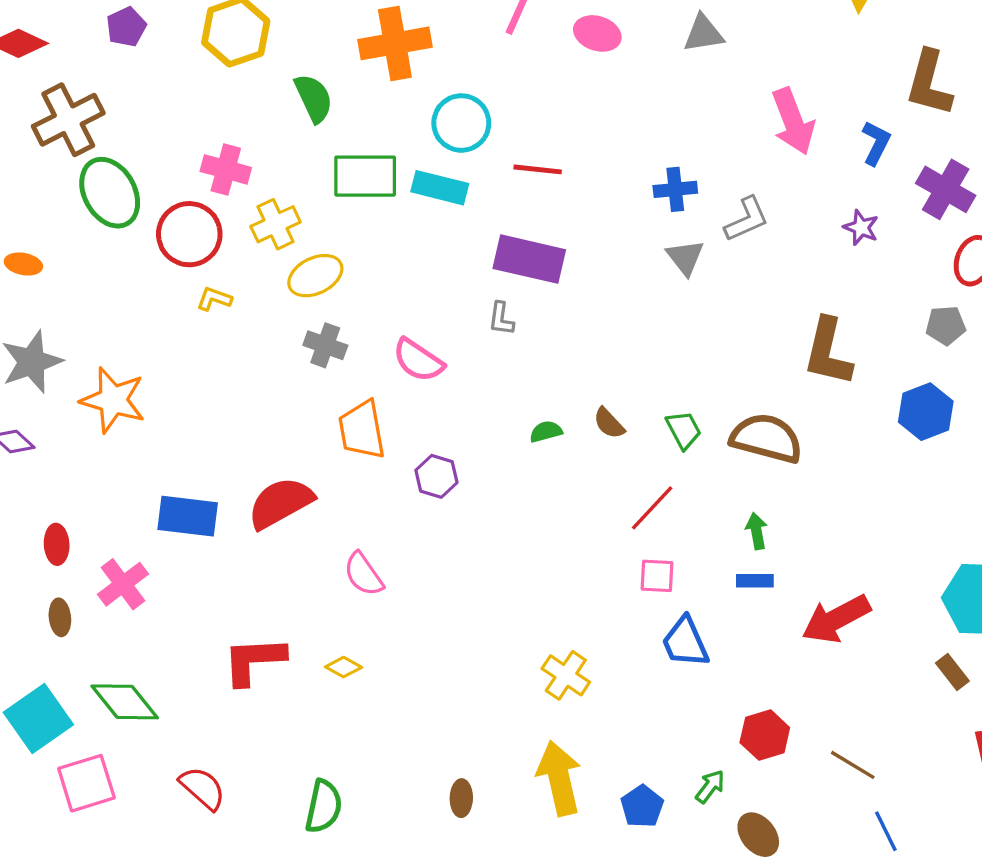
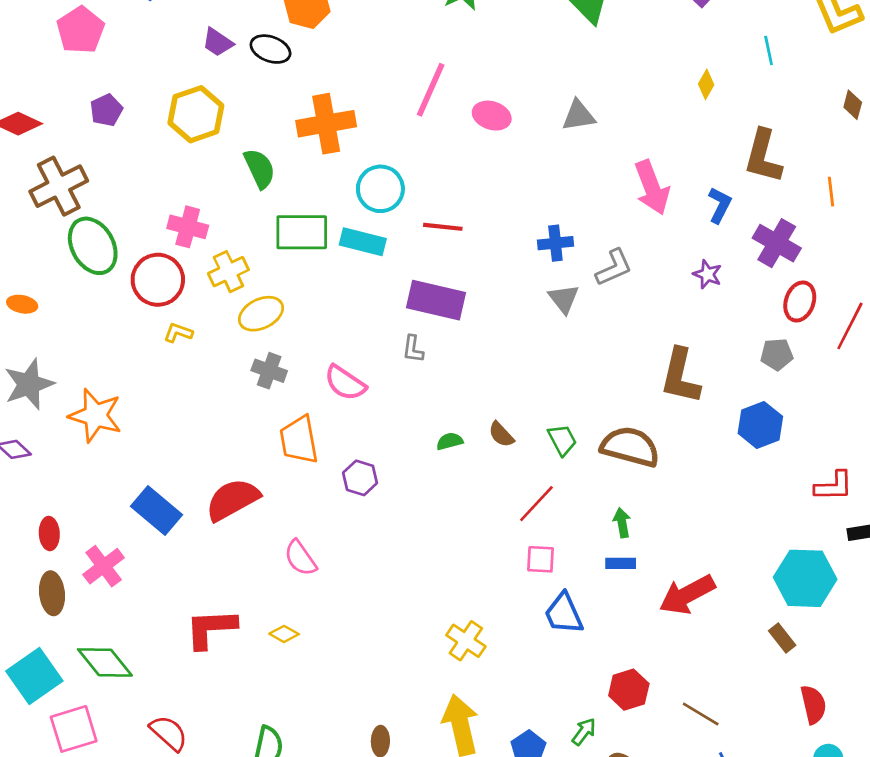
blue rectangle: (188, 516) -> (156, 510), turned 33
brown ellipse: (60, 617) -> (52, 593), size x1.4

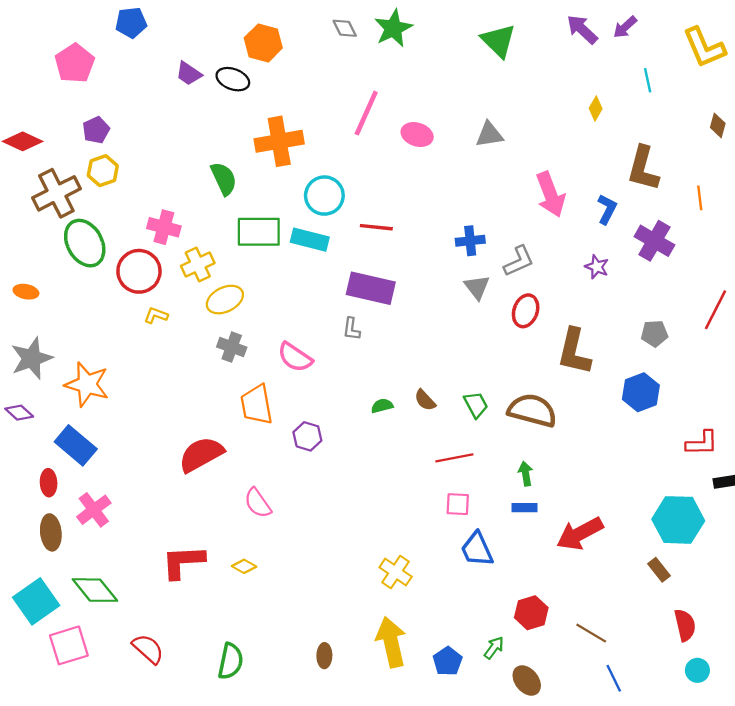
yellow hexagon: (196, 114) -> (103, 171), moved, size x0.7
red ellipse: (800, 301) -> (526, 311), moved
red line: (536, 504) -> (454, 458), turned 36
blue rectangle: (156, 510) -> (76, 445), moved

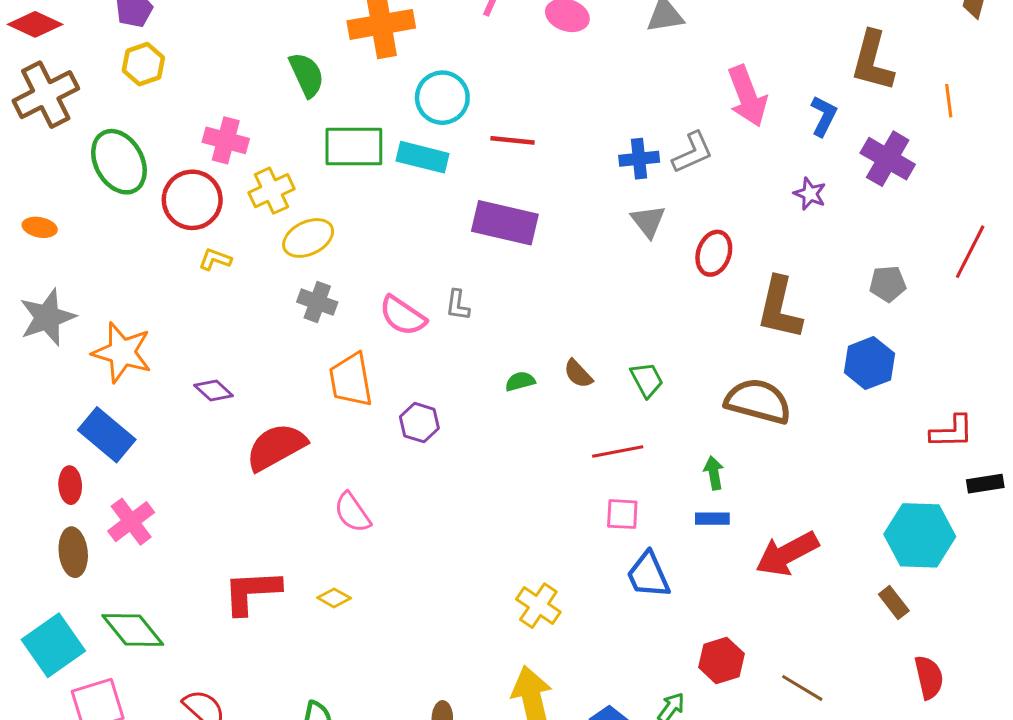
brown cross: (56, 193) -> (46, 95), moved
gray L-shape: (519, 261) -> (692, 153), moved
gray L-shape: (352, 329) -> (458, 305), moved
brown semicircle: (532, 410) -> (758, 401), moved
purple diamond: (19, 413) -> (214, 391), moved

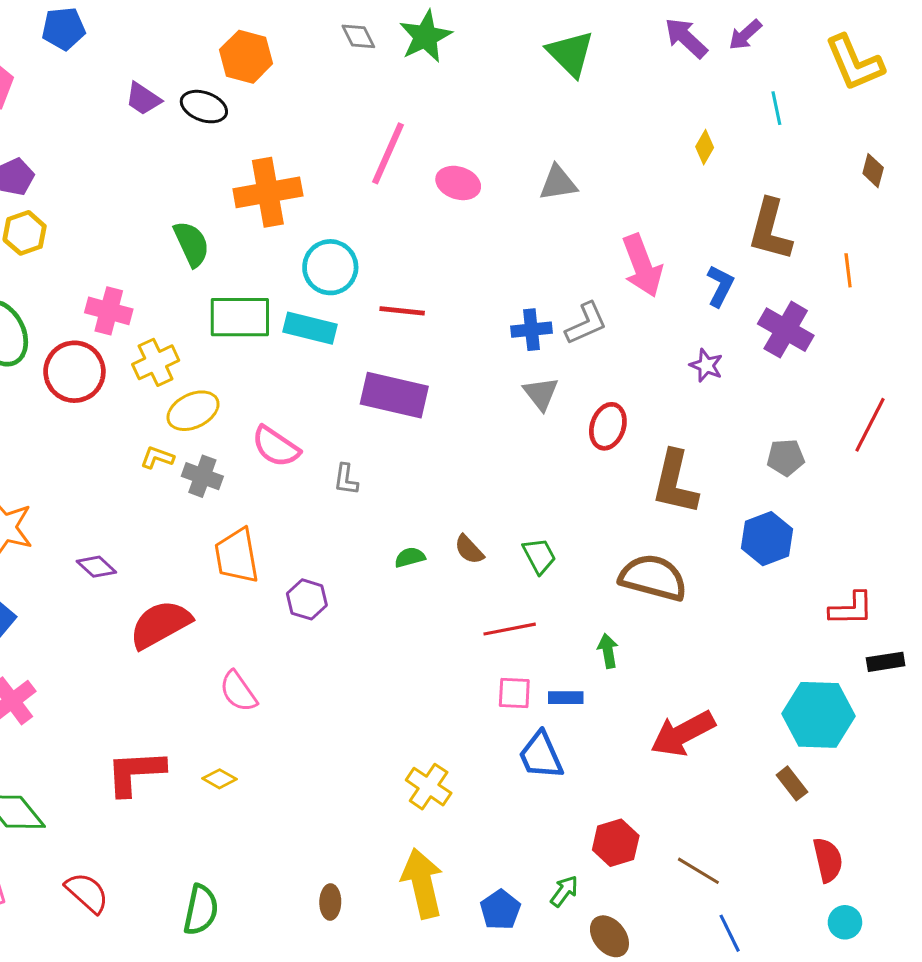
yellow L-shape: (215, 259) -> (157, 457), moved
pink semicircle: (403, 316) -> (276, 447), moved
blue rectangle: (712, 519) -> (566, 698), moved

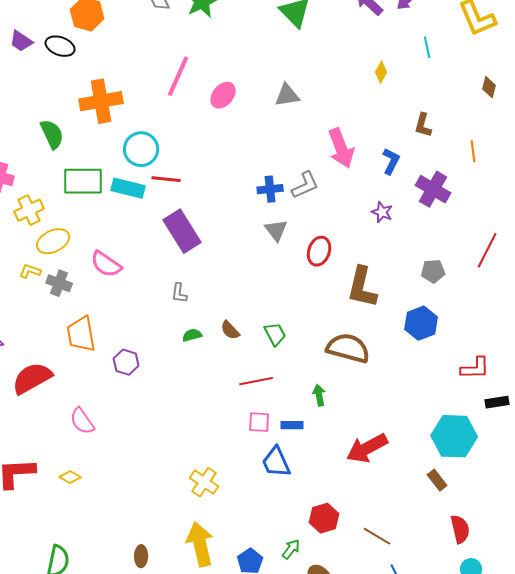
pink ellipse: (458, 183) -> (223, 95), turned -68
brown L-shape: (770, 230) -> (423, 125), size x0.6
red line: (402, 311) -> (166, 179), moved
purple rectangle: (394, 395) -> (182, 231), turned 45
gray L-shape: (346, 479) -> (179, 293), moved

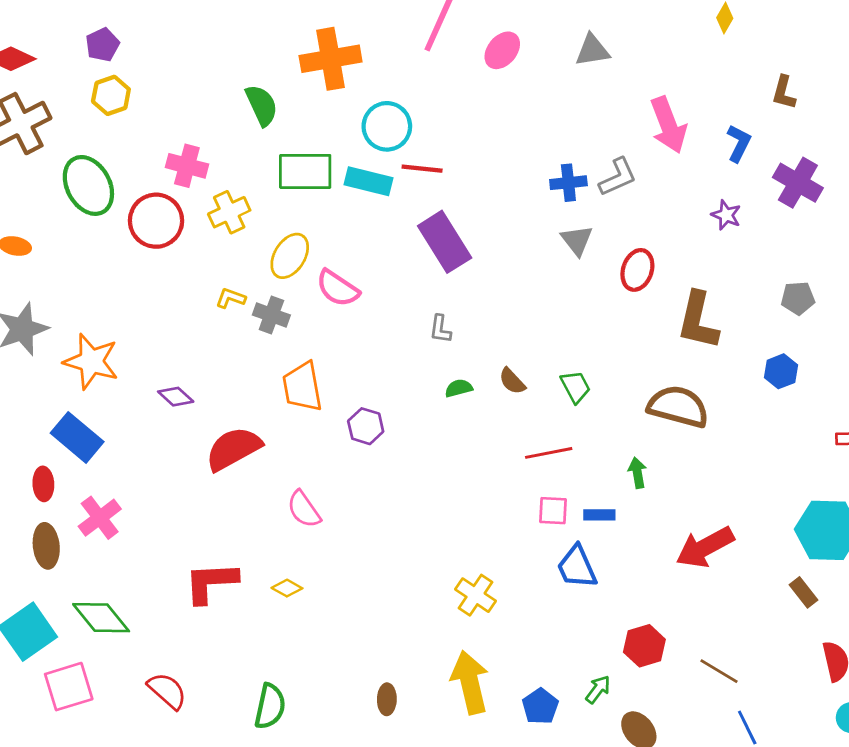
yellow ellipse: (53, 241) -> (290, 256), moved, turned -32
blue hexagon: (421, 323) -> (781, 371), size x0.7

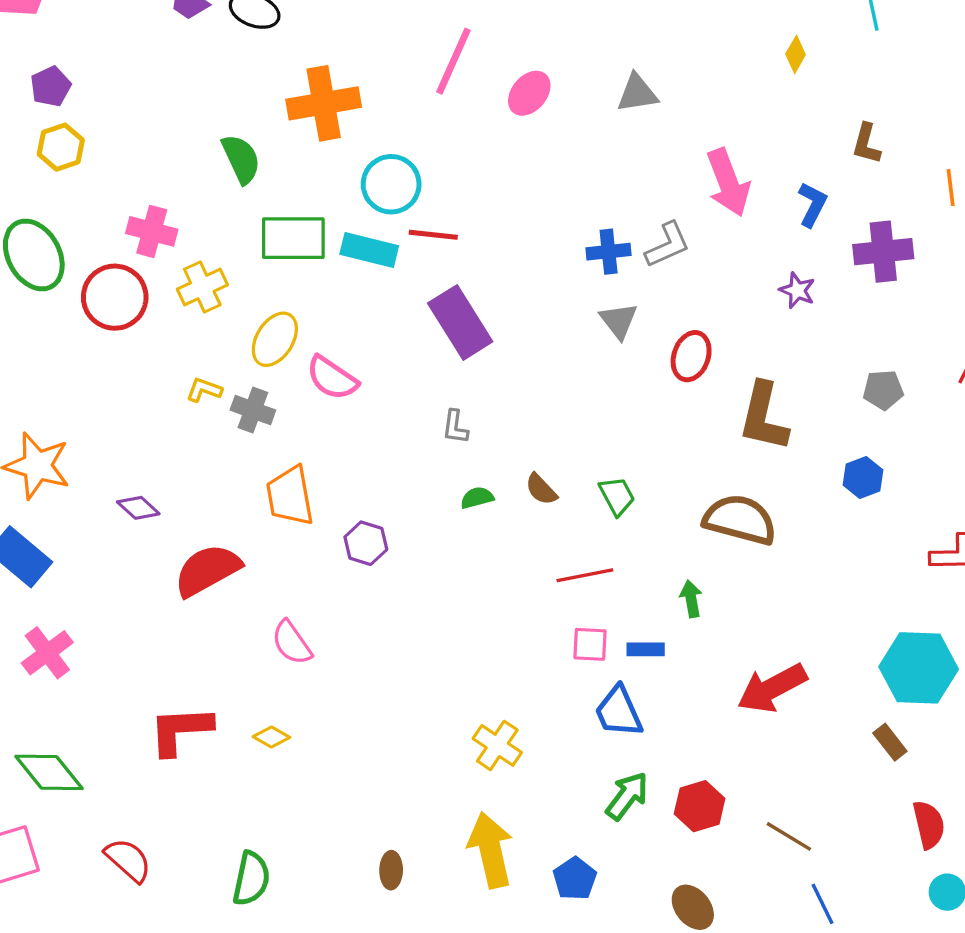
purple cross: (798, 183) -> (883, 252), turned -36
green arrow: (598, 689) -> (627, 796), moved, size x1.4

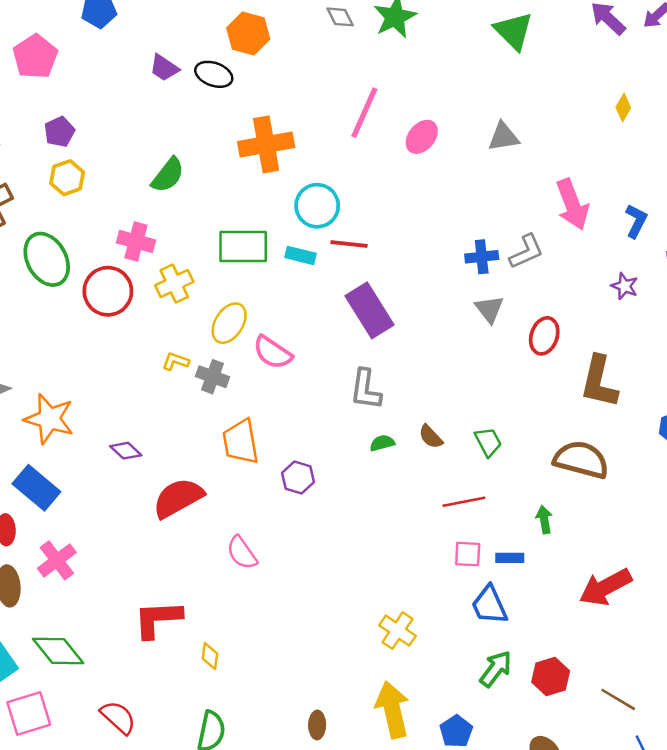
green semicircle: (241, 159) -> (168, 175), moved, turned 63
cyan rectangle: (369, 250) -> (301, 255), size x0.7
gray L-shape: (455, 427) -> (366, 389), size x1.6
yellow diamond: (271, 737) -> (210, 656), moved, turned 68

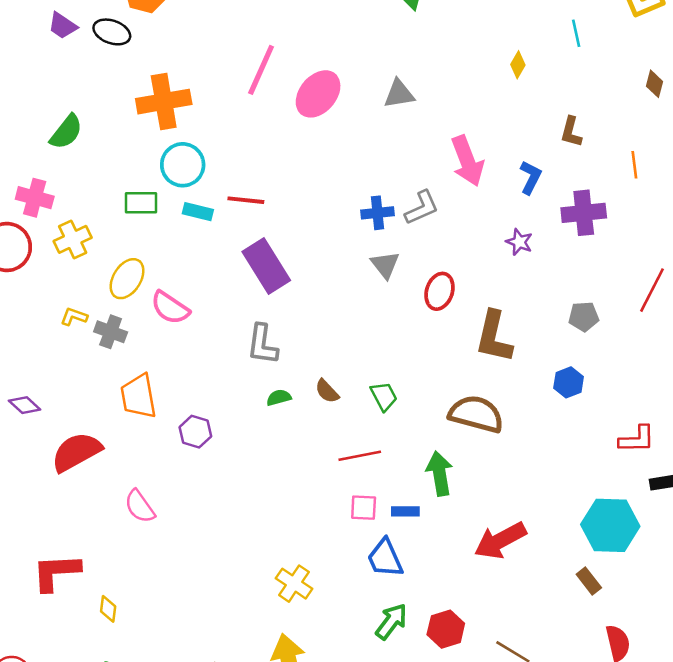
pink ellipse: (422, 137) -> (318, 94), size x1.4
cyan circle: (317, 206) -> (183, 165), moved
green rectangle: (243, 247) -> (141, 203), size x0.7
green arrow: (544, 520) -> (439, 473), size x1.6

